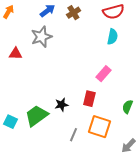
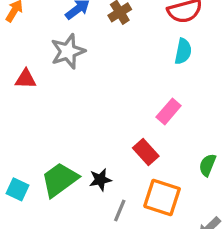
red rectangle: (89, 99) -> (146, 152), turned -56
black star: (61, 105) -> (100, 180), moved

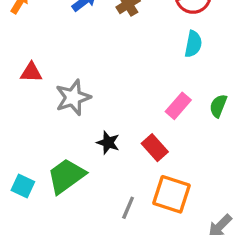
gray star: (68, 51) -> (73, 97), moved
green semicircle: (207, 165) -> (218, 106), moved
black star: (100, 180) -> (108, 143), moved, turned 30

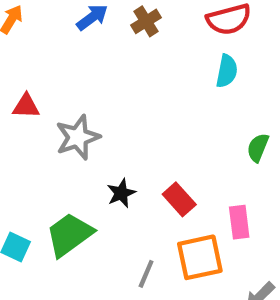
pink rectangle: (178, 106) -> (239, 222), moved, turned -48
black star: (108, 143) -> (121, 193), turned 30
orange square: (172, 194) -> (200, 257), turned -30

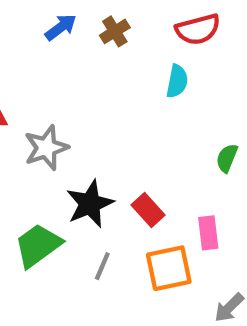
cyan semicircle: (227, 71) -> (177, 81), moved
black star: (121, 193) -> (90, 204), size x1.6
gray line: (146, 274) -> (102, 266), moved

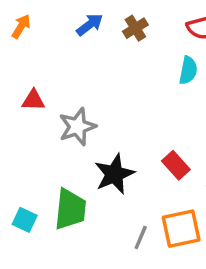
red rectangle: (148, 210) -> (176, 165), moved
green trapezoid: (38, 245) -> (70, 209), turned 132
gray line: (102, 266) -> (141, 237), moved

